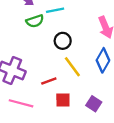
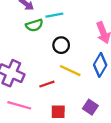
yellow line: (72, 67) -> (70, 71), turned -30
red square: (63, 100) -> (58, 112), moved

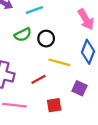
green semicircle: (34, 25) -> (23, 35), moved
purple square: (90, 107) -> (80, 88), moved

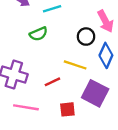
black circle: (46, 39) -> (86, 37), moved
purple square: (80, 88) -> (95, 93), size x1.6

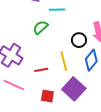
green semicircle: (39, 34) -> (40, 27), turned 147
yellow line: (75, 65) -> (64, 61), turned 42

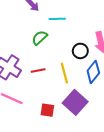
red line: (41, 70) -> (38, 70), moved

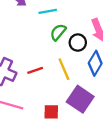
green semicircle: (40, 38) -> (58, 32), moved

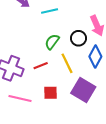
green semicircle: (58, 32) -> (52, 42), moved
red square: (51, 112) -> (50, 93), moved

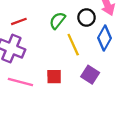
red line: (41, 66) -> (19, 21), moved
purple square: (83, 90) -> (90, 75), size x0.7

